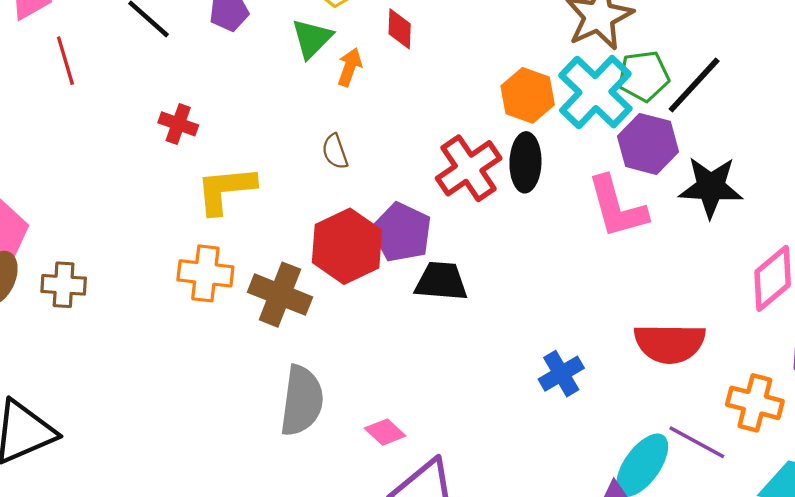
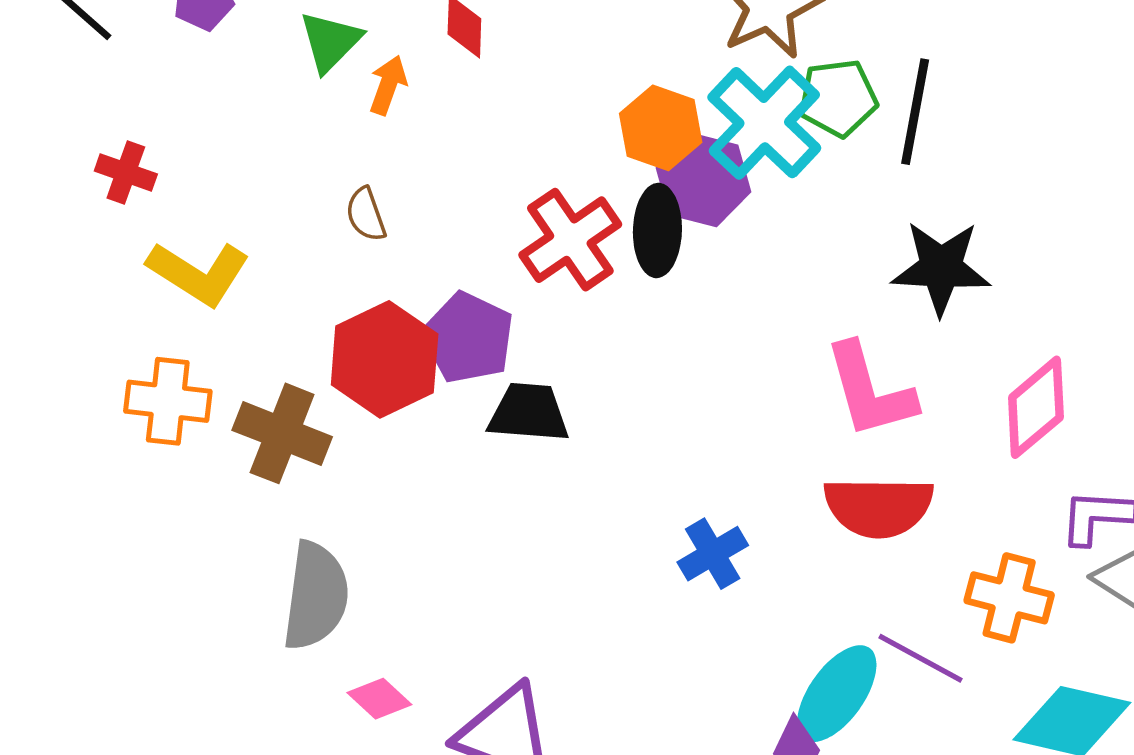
black line: (694, 85) -> (915, 112), turned -32
purple hexagon: (648, 144) -> (704, 180), moved
yellow L-shape: (226, 190) -> (198, 273), turned -142
pink L-shape: (617, 207) -> (870, 391), moved
pink diamond: (385, 432) -> (379, 699), moved

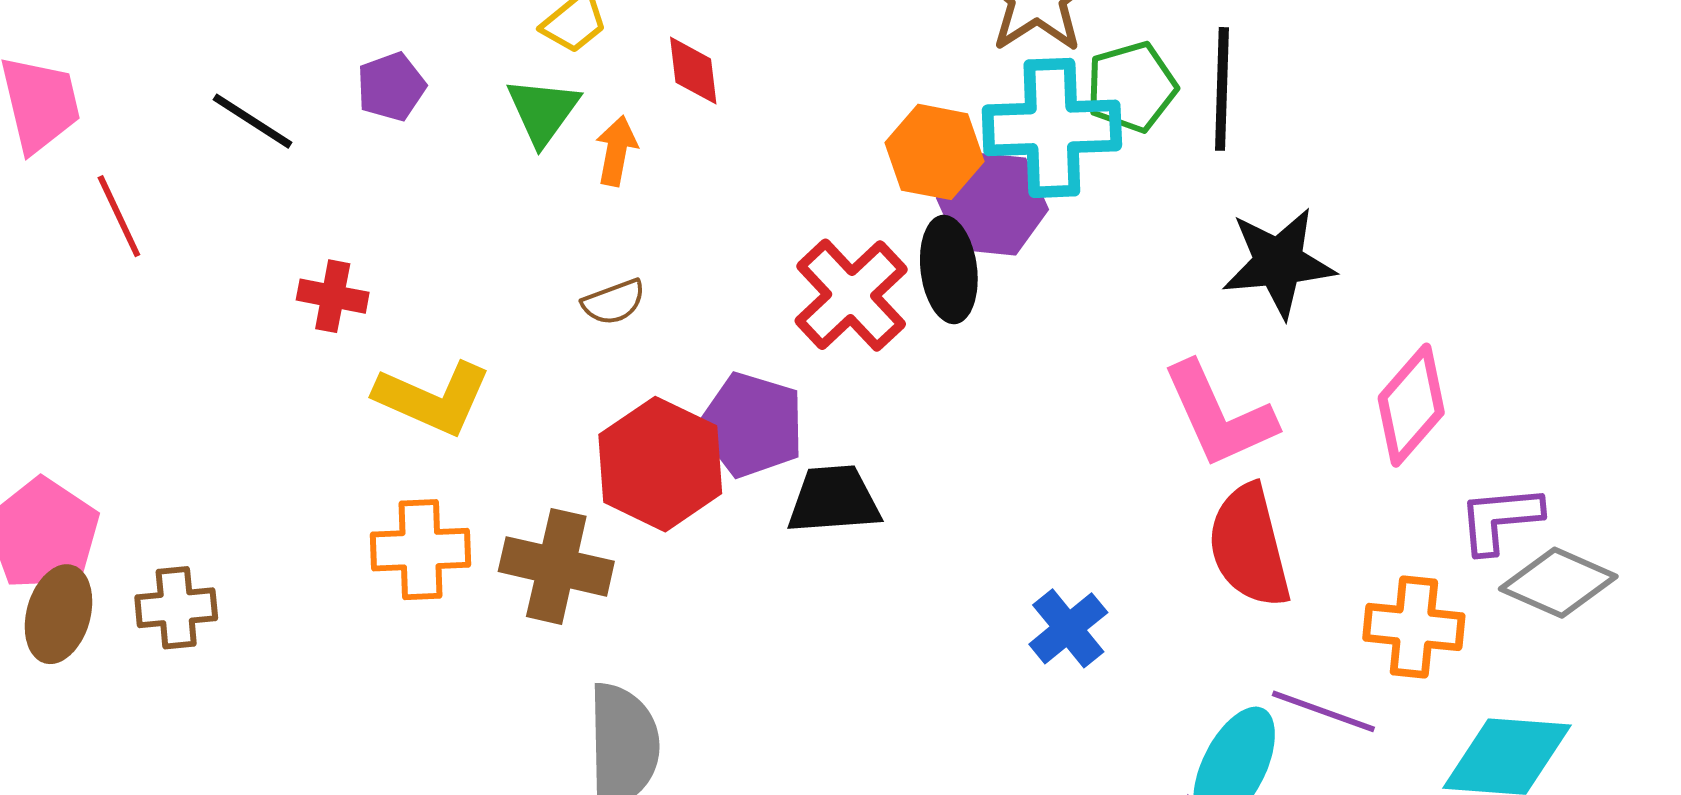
cyan cross: (764, 123) -> (1052, 128), turned -37
brown semicircle: (366, 214) -> (614, 302), turned -82
red semicircle: (879, 507) -> (1249, 546), turned 84

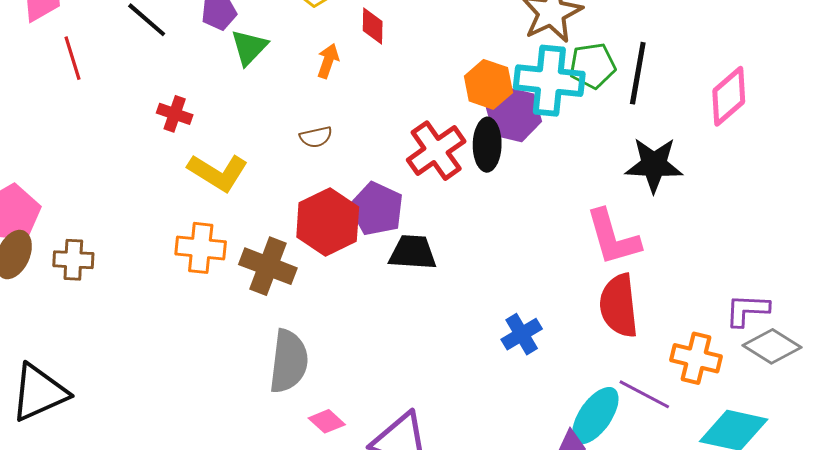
green triangle: (543, 111) -> (249, 47), moved
pink diamond: (1411, 405) -> (729, 96), moved

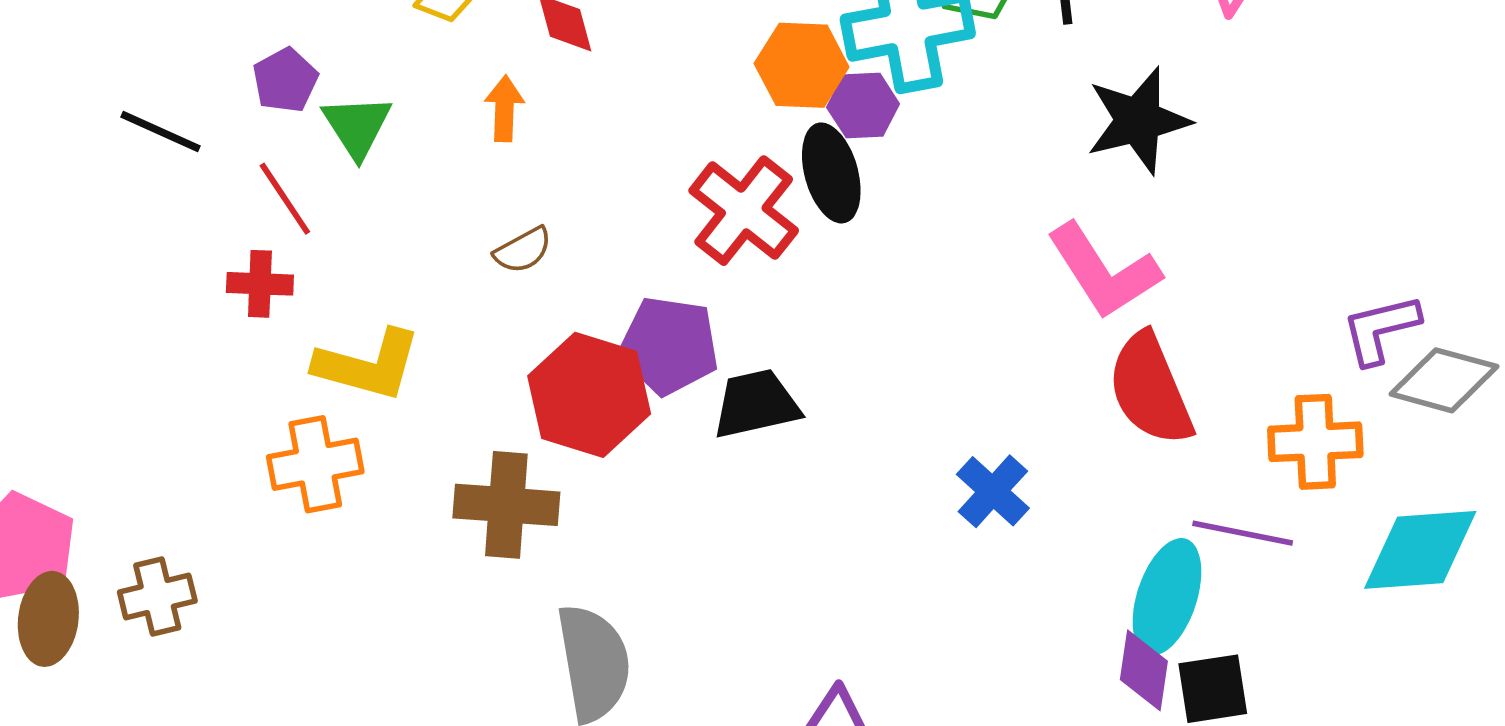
red line: (73, 58) -> (285, 199), moved
purple hexagon: (514, 115) -> (863, 106), size x0.7
orange cross: (201, 248) -> (315, 464), moved

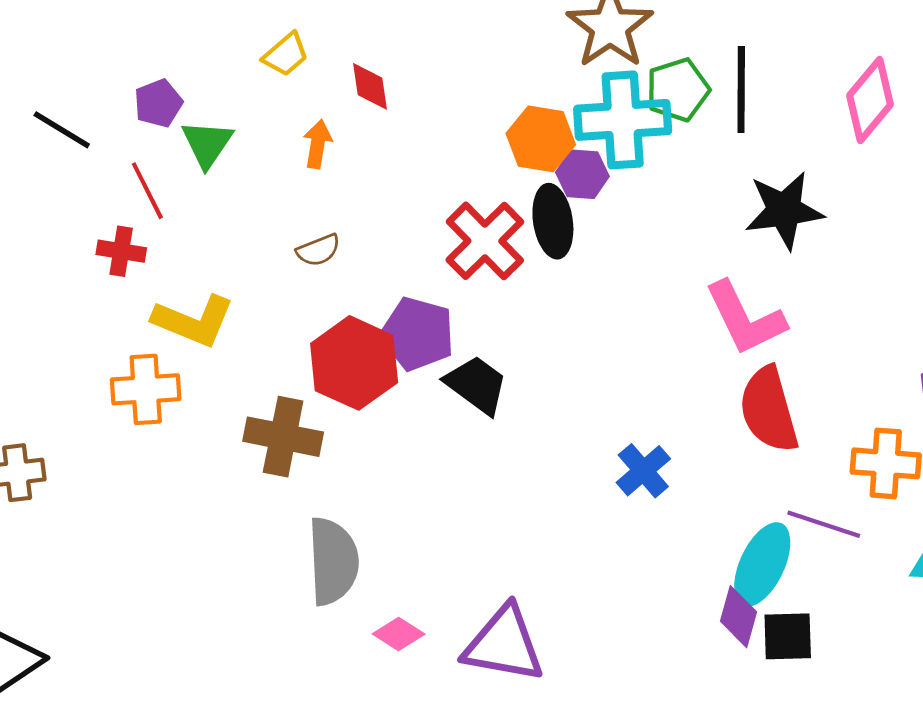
black trapezoid: (756, 404) -> (476, 385), turned 42

